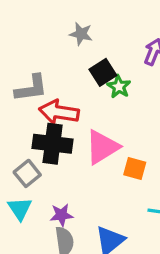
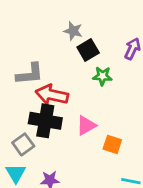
black square: (103, 72) -> (88, 50), moved
green star: (119, 87) -> (102, 76), turned -30
pink triangle: (102, 147) -> (86, 125), size x0.7

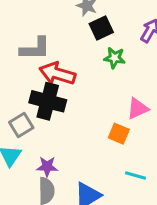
pink triangle: (86, 125) -> (138, 109), moved

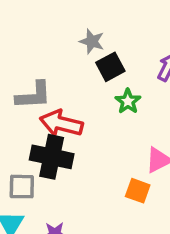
green star: (114, 58) -> (128, 101), turned 30
gray square: (21, 125) -> (22, 187), turned 35

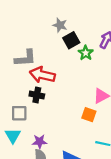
green star: (128, 101) -> (86, 53), moved
black cross: (52, 157) -> (37, 95), size x0.6

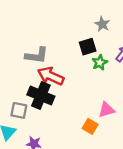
gray star: (60, 25) -> (102, 24), moved
black cross: (37, 95) -> (41, 96), size x1.6

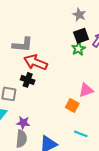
black square: (88, 47) -> (81, 36), moved
black cross: (41, 96) -> (28, 80), size x0.6

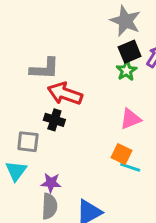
gray star: (79, 15) -> (125, 21), size x1.5
pink triangle: (86, 90) -> (131, 119), moved
cyan line: (81, 134) -> (130, 167), moved

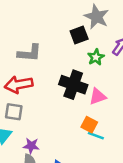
black square: (130, 52) -> (79, 35), moved
red arrow: (65, 94) -> (19, 85), moved, turned -32
black cross: (54, 120) -> (73, 85), moved, size x1.6

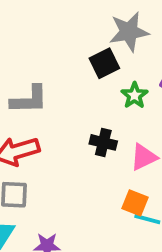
gray star: (97, 17) -> (129, 32), turned -30
black cross: (73, 85) -> (103, 142), size x0.6

